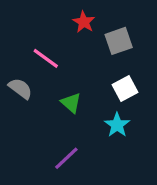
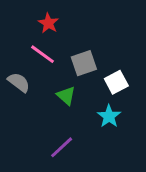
red star: (84, 22) -> (48, 23), moved
gray square: (119, 41) -> (84, 63), moved

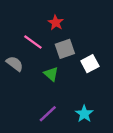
red star: (48, 23) -> (56, 23), moved
cyan star: (109, 116) -> (84, 114), moved

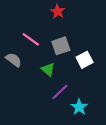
red star: (56, 23) -> (58, 11), moved
purple line: (48, 114) -> (60, 92), moved

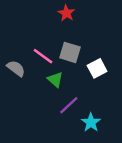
pink line: (31, 39) -> (43, 56), moved
gray square: (61, 46) -> (70, 52), turned 36

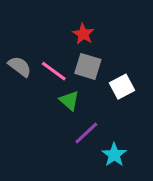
red star: (66, 13) -> (83, 34), moved
gray semicircle: (16, 68) -> (20, 66), moved

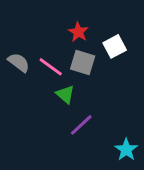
white square: (122, 87) -> (115, 46), moved
cyan star: (114, 155) -> (126, 150), moved

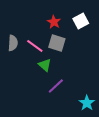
white square: (115, 46) -> (81, 21), moved
gray semicircle: (19, 62) -> (13, 43), turned 56

